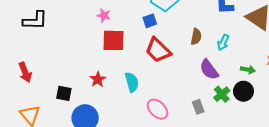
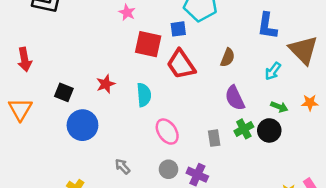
red square: (113, 40) -> (148, 44), moved
cyan arrow: (223, 42) -> (273, 71), moved

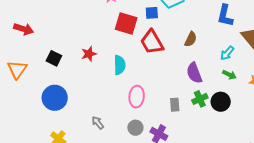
red arrow: (25, 60) -> (24, 29), turned -66
green arrow: (279, 107) -> (229, 75), moved
blue circle: (82, 125) -> (55, 98), moved
pink ellipse: (167, 132) -> (137, 97), turned 35

